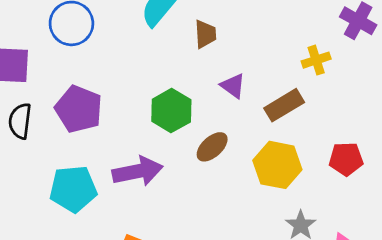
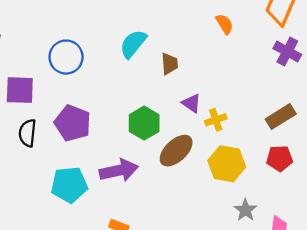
yellow cross: (316, 60) -> (216, 120), moved
brown rectangle: (284, 105) -> (281, 116), moved
brown ellipse: (212, 147) -> (176, 151), size x1.4

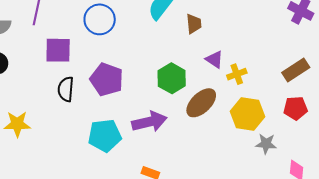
gray star: (245, 210) -> (266, 144), moved, turned -30

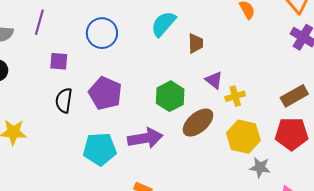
purple square: (58, 50) -> (59, 61), size x0.7
red pentagon: (295, 108) -> (292, 134), size x1.4

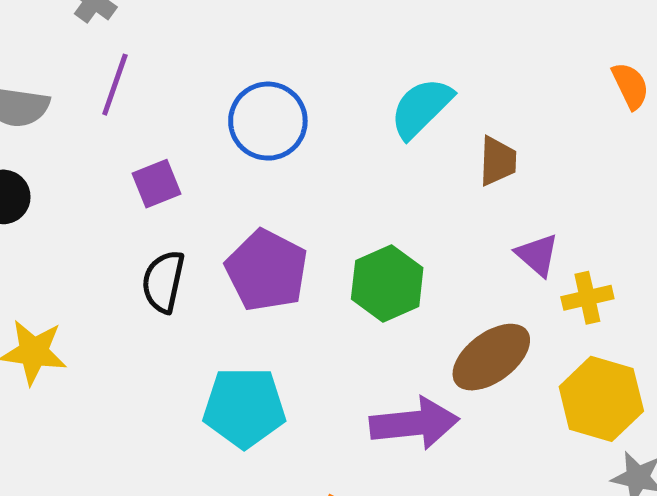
purple square: (59, 61) -> (156, 184), turned -30
green hexagon: (170, 96) -> (387, 283), moved
purple arrow: (145, 138) -> (414, 423), moved

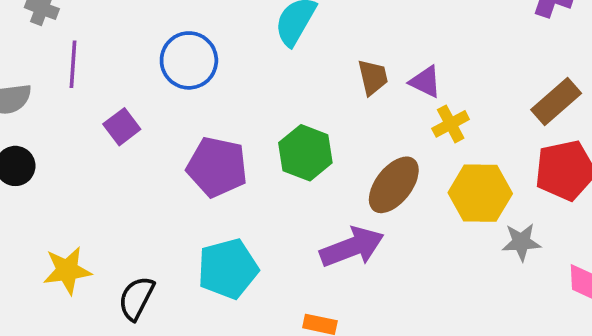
brown trapezoid: (498, 161) -> (373, 77), moved
purple triangle: (537, 255) -> (425, 82), moved
black semicircle: (163, 282) -> (136, 298), moved, turned 30

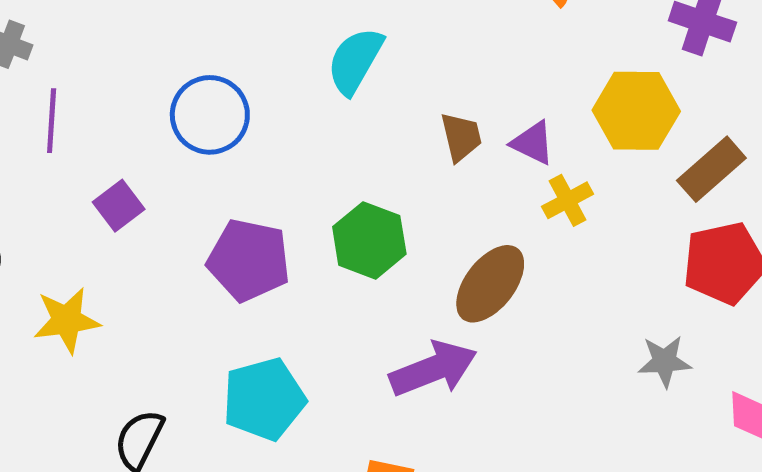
yellow hexagon: (480, 193) -> (636, 111), moved
yellow star: (67, 270) -> (67, 320), moved

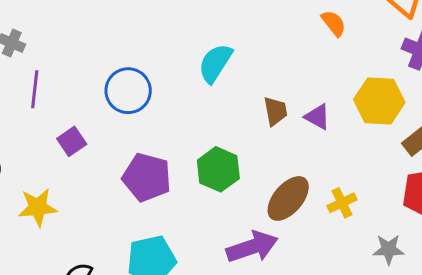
yellow cross: (567, 200) -> (342, 203), moved

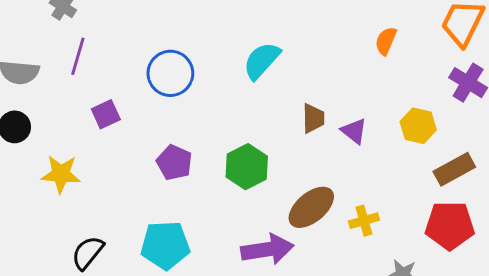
orange semicircle: (334, 23) -> (386, 41), turned -128
yellow hexagon: (379, 101) -> (418, 126), size x0.7
purple pentagon: (147, 177) -> (174, 163), size x0.7

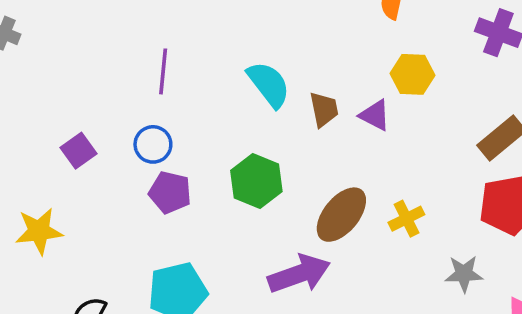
purple line: (78, 56) -> (163, 71), moved
cyan semicircle: (262, 61) -> (269, 84), moved, turned 111
blue circle: (170, 73) -> (153, 144), moved, size x0.7
yellow hexagon: (418, 126) -> (413, 74), moved

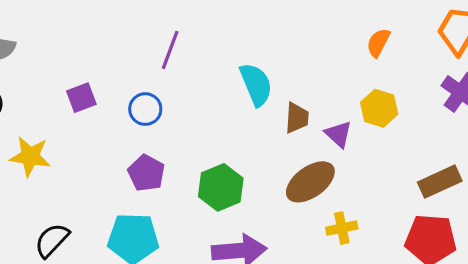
green hexagon: (256, 181) -> (221, 187), moved
purple pentagon: (170, 192) -> (146, 173), moved
brown ellipse: (341, 215) -> (310, 182), moved

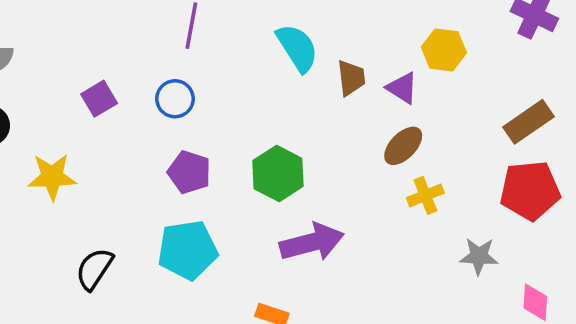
brown ellipse: (310, 182) -> (403, 146), moved, size x0.7

